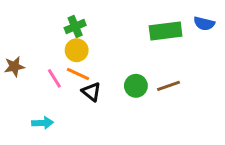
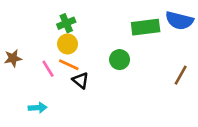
blue semicircle: (204, 24) -> (179, 21), size x1.5
green circle: (136, 86) -> (120, 60), moved
brown line: (169, 86) -> (181, 75), moved, turned -42

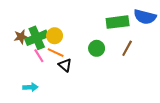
green cross: (66, 23) -> (37, 38), moved, size x1.5
brown star: (13, 58) -> (21, 37), moved
brown line: (181, 75) -> (127, 48), moved

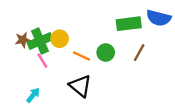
orange line: (56, 53) -> (81, 56), moved
black triangle: (65, 65) -> (80, 86), moved, size x1.5
cyan arrow: (30, 87) -> (33, 95), turned -48

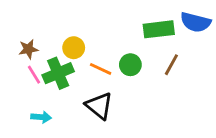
green cross: (40, 41) -> (58, 73), moved
pink line: (42, 61) -> (34, 75), moved
cyan arrow: (33, 95) -> (41, 117), turned 56

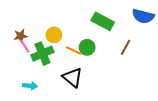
green rectangle: (159, 29) -> (103, 21), moved, turned 35
green circle: (130, 65) -> (87, 47), moved
pink line: (34, 75) -> (25, 46), moved

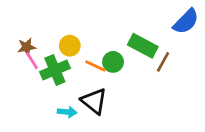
blue semicircle: (143, 16) -> (186, 21), turned -60
green rectangle: (103, 21) -> (143, 46), moved
cyan arrow: (30, 86) -> (67, 112), moved

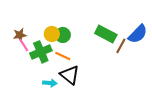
blue semicircle: (186, 21) -> (138, 34), moved
green circle: (113, 62) -> (63, 35), moved
orange line: (95, 66) -> (63, 56), moved

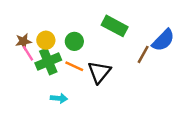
yellow circle: (52, 34) -> (46, 40), moved
green rectangle: (106, 34) -> (115, 26), moved
black triangle: (70, 75) -> (99, 72), moved, turned 30

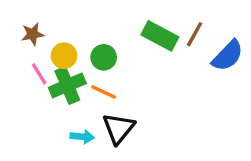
brown star: (23, 41) -> (33, 34), moved
brown line: (143, 54) -> (195, 34), moved
black triangle: (99, 72) -> (119, 128), moved

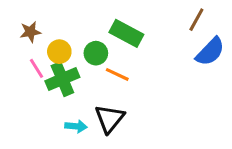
brown line: (195, 34) -> (196, 20), moved
green rectangle: (160, 36) -> (126, 33), moved
orange line: (104, 92) -> (117, 74), moved

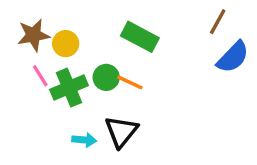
brown star: (30, 32) -> (34, 35), size x1.4
yellow circle: (59, 52) -> (66, 44), moved
green circle: (96, 53) -> (106, 77), moved

